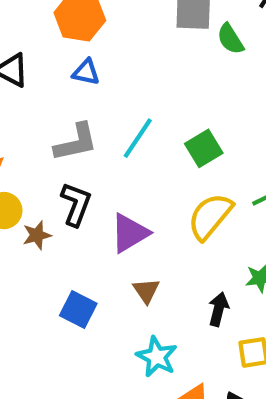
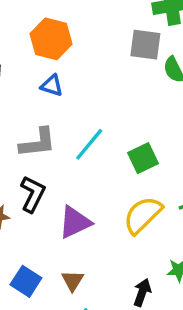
brown triangle: (146, 291) -> (73, 281), moved

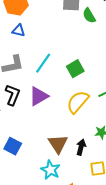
purple triangle: (75, 222) -> (39, 96), moved
brown triangle: (73, 281) -> (58, 144), moved, size x1.5

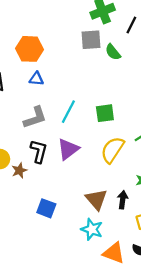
green square: (75, 69) -> (105, 113), turned 30

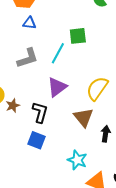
green square: (105, 113) -> (78, 36), moved
black L-shape: (39, 151) -> (40, 112), moved
brown triangle: (96, 199) -> (83, 117), moved

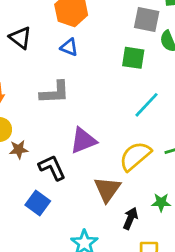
green square: (78, 36) -> (133, 58), moved
cyan line: (58, 53) -> (146, 105), moved
black L-shape: (40, 112) -> (52, 168), turned -55

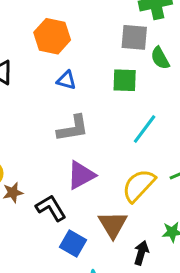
blue triangle: (69, 47) -> (66, 80), moved
gray L-shape: (55, 92) -> (73, 128), moved
blue square: (38, 203) -> (73, 243), moved

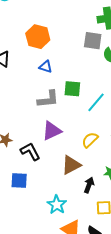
green square: (125, 80) -> (72, 89), moved
yellow semicircle: (139, 185) -> (90, 140), size x0.7
brown triangle: (113, 225) -> (71, 165), turned 30
blue square: (73, 243) -> (19, 180), moved, turned -30

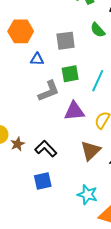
gray square: (93, 41) -> (66, 41), moved
purple triangle: (52, 131) -> (74, 111), moved, turned 35

